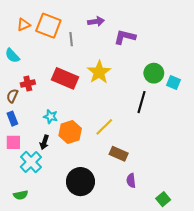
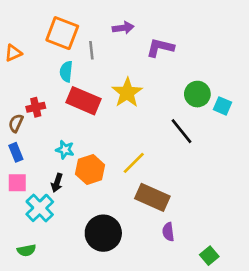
orange triangle: (24, 25) -> (13, 53), moved
cyan semicircle: (12, 56) -> (66, 72), moved, turned 49
black line: (141, 102) -> (181, 131), turned -55
brown rectangle: (119, 154) -> (152, 197), size x1.4

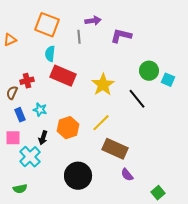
gray line: (91, 50) -> (79, 37), moved
yellow star: (127, 93) -> (103, 85), moved
cyan star: (65, 150) -> (40, 110), moved
blue rectangle: (16, 152) -> (20, 115), moved
purple semicircle: (168, 232) -> (127, 175), turned -32

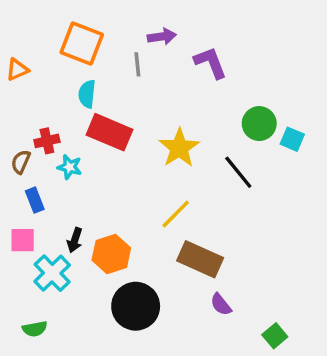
purple L-shape: (121, 36) -> (210, 63), turned 55
cyan star: (40, 110) -> (70, 167), moved
orange hexagon: (68, 128) -> (111, 254), moved

